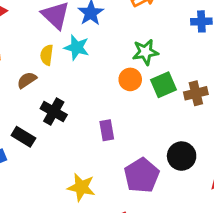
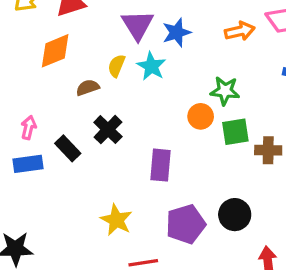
purple rectangle: (107, 130) -> (160, 165), size x1.4

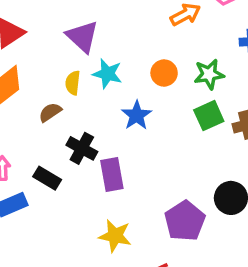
blue star: (177, 33) -> (137, 115), moved
green star: (225, 91) -> (209, 74), moved
orange circle: (201, 116) -> (164, 73), moved
purple rectangle: (160, 165) -> (112, 174), moved

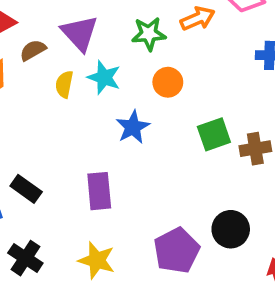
green star: (209, 74) -> (149, 34), moved
brown semicircle: (50, 112) -> (33, 50), moved
black cross: (82, 148) -> (25, 258), moved

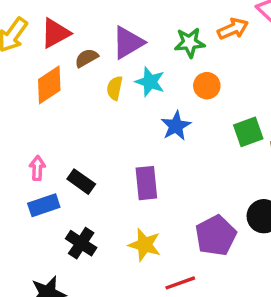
purple triangle: (80, 33) -> (128, 43), turned 42

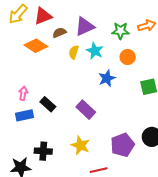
orange diamond: (49, 85) -> (36, 46), turned 60
purple rectangle: (146, 183) -> (86, 110), turned -48
black cross: (81, 243) -> (43, 151), moved, turned -36

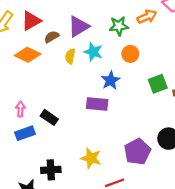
purple rectangle: (86, 110) -> (97, 104), moved, turned -30

